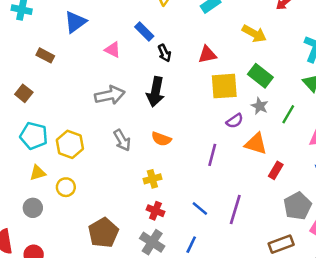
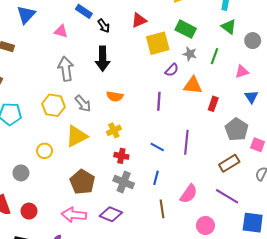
gray arrow: (110, 95) -> (66, 69), turned -75
yellow hexagon: (70, 144) -> (54, 105), moved
yellow triangle: (38, 173) -> (77, 136), moved, size x1.6

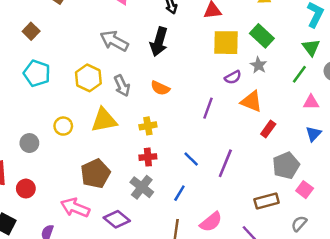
green line: (214, 56) -> (299, 74), moved
gray arrow: (66, 69) -> (114, 41), turned -70
red cross: (121, 156) -> (148, 157), turned -32

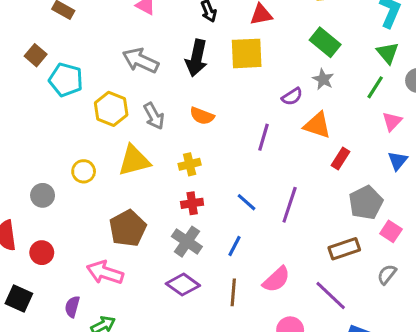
yellow square: (226, 43) -> (247, 53), moved
cyan pentagon: (37, 73) -> (66, 80), moved
pink triangle: (311, 102) -> (392, 121), turned -42
purple diamond: (117, 219) -> (183, 285), moved

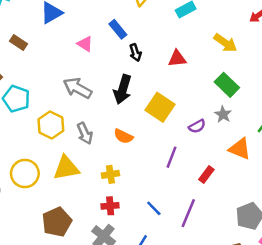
yellow square: (247, 53) -> (160, 107), moved, turned 32
orange triangle: (317, 125) -> (240, 149), moved
red rectangle: (340, 158) -> (206, 175), moved
yellow circle: (84, 171) -> (25, 173), size x1.5

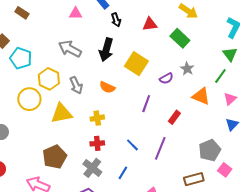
pink triangle: (85, 44) -> (76, 13), turned -32
green rectangle: (227, 85) -> (180, 38), moved
yellow circle: (25, 173) -> (29, 99), moved

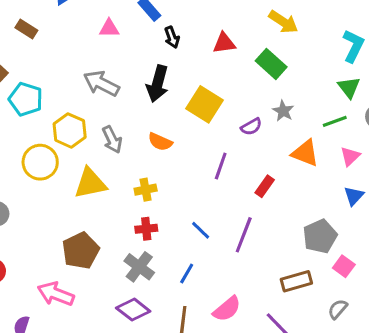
green line: (220, 76) -> (335, 121), turned 35

